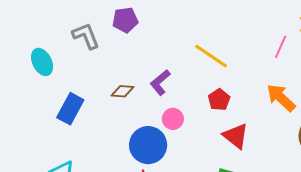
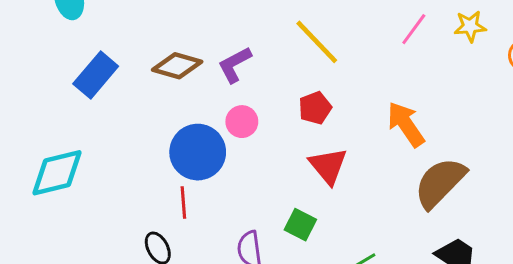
pink line: (281, 47) -> (414, 29), moved
brown diamond: (123, 91) -> (177, 66), size x1.4

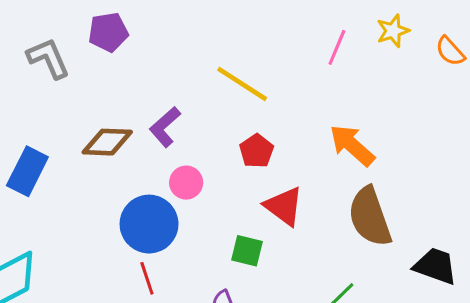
brown semicircle: (440, 183) -> (370, 217), moved, turned -50
green square: (300, 225) -> (247, 251), moved

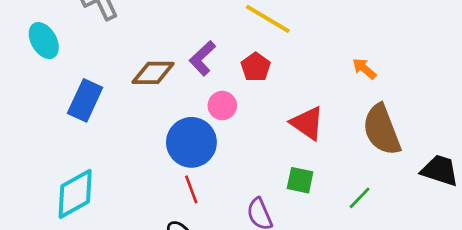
orange arrow: (352, 145) -> (364, 69), size x0.6
red pentagon: (257, 151) -> (256, 67), moved
green square: (247, 251) -> (300, 180), moved

